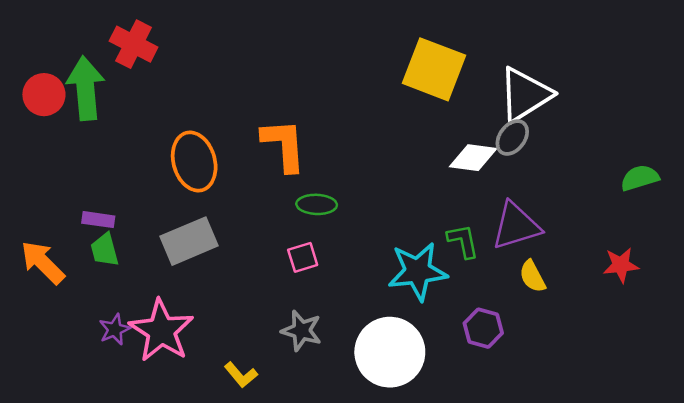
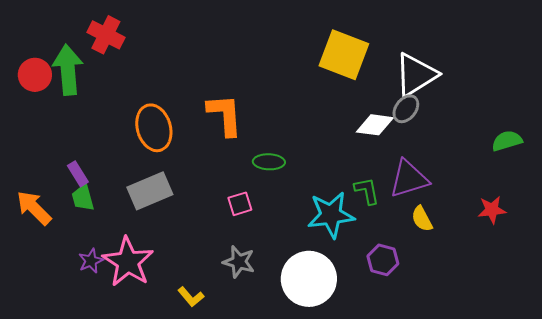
green ellipse: (317, 204) -> (269, 162), moved
purple rectangle: (98, 220) -> (78, 174), turned 50

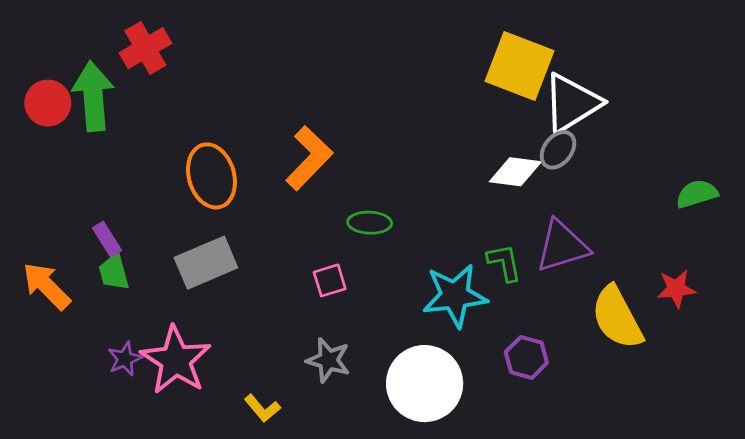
red cross: (106, 35) -> (145, 48), turned 33
yellow square: (344, 55) -> (519, 66), moved
orange L-shape: (225, 115) -> (309, 158), turned 48
yellow semicircle: (422, 219) -> (617, 318), moved, size x1.8

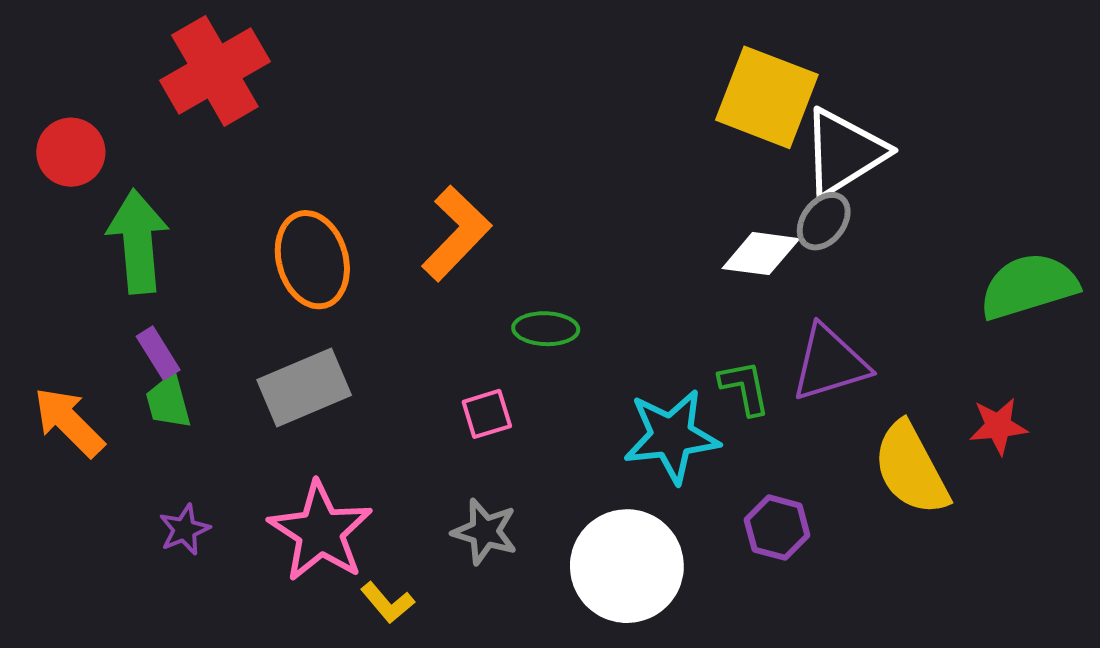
red cross: (145, 48) -> (215, 71), size x1.4
green arrow: (93, 96) -> (138, 241), moved
green semicircle: (697, 194) -> (1029, 286), size x1.6
pink star: (176, 360) -> (320, 532), moved

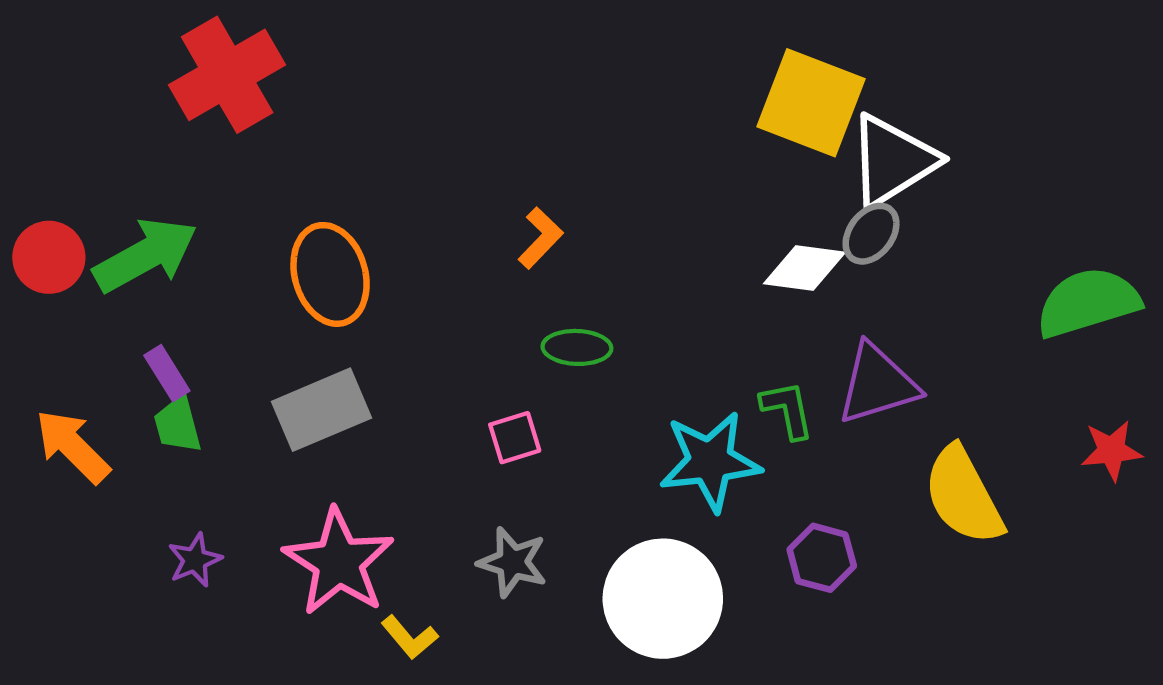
red circle: (71, 152) -> (49, 257), moved
orange L-shape: (456, 233) -> (540, 238), moved, size x0.6
green arrow: (138, 241) -> (145, 255), turned 66
red star: (998, 426) -> (1112, 451), moved

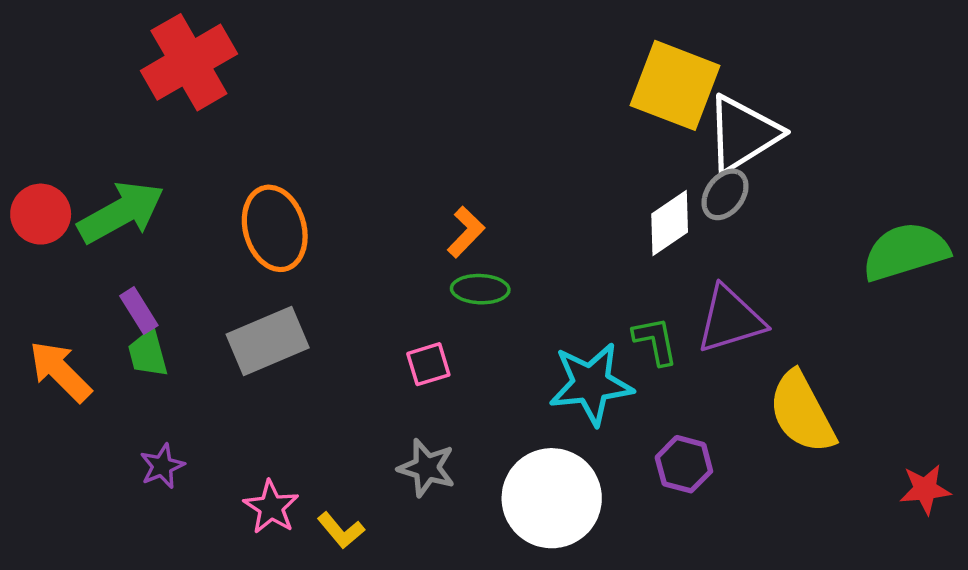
orange L-shape: (540, 238) -> (466, 232), moved
white diamond: (805, 268) -> (670, 223), turned -42
red star: (1112, 451) -> (925, 489), moved
pink star: (339, 562) -> (271, 507), moved, size x0.6

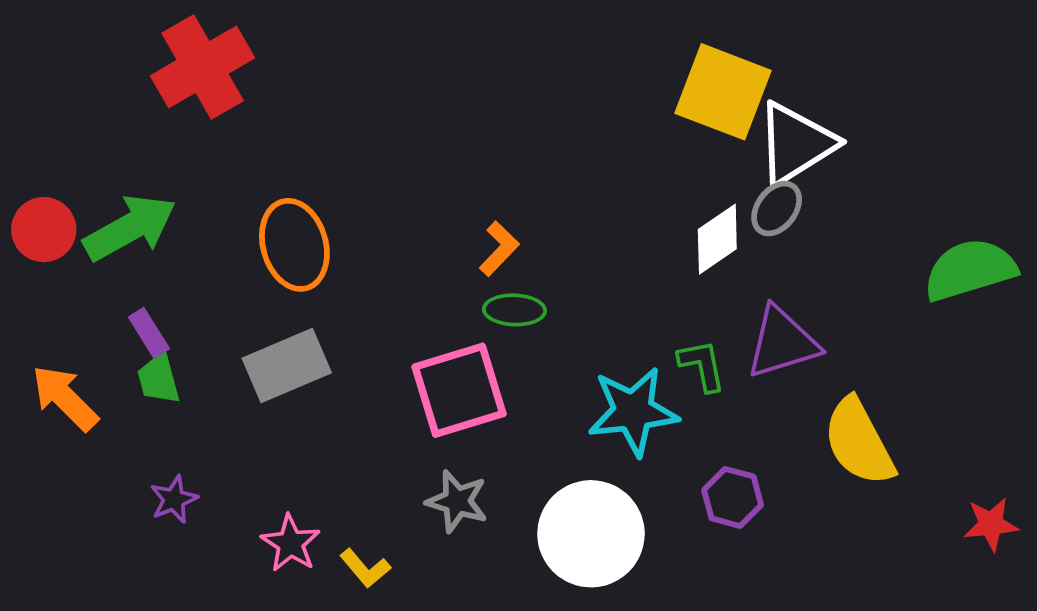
pink square: (428, 364) -> (459, 390), size x2.0

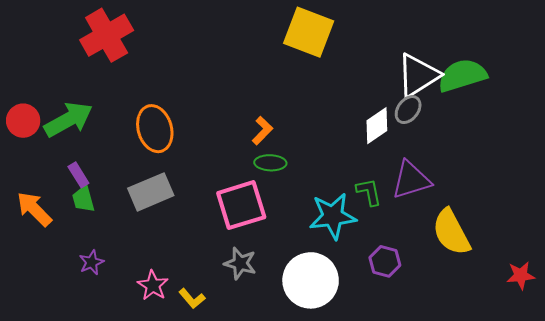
yellow square: (723, 92) -> (309, 32), moved
green semicircle: (970, 270) -> (462, 75), moved

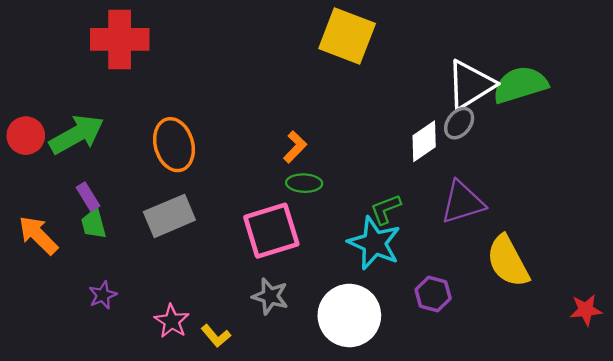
red cross: (107, 35) -> (120, 39), turned 30
green L-shape: (369, 192) -> (386, 209), moved, turned -100
cyan star: (333, 216) -> (374, 243), turned 30

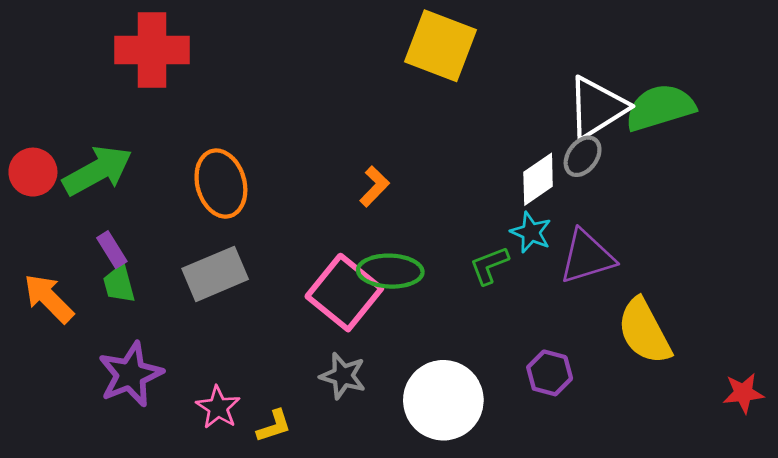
green ellipse: (304, 183) -> (390, 271), moved, size x1.4
pink square: (271, 231) -> (344, 293), turned -34
cyan star: (374, 243) -> (531, 232), moved, size x0.6
purple star: (103, 295) -> (131, 374), size x1.8
yellow L-shape: (216, 336) -> (274, 426), turned -68

